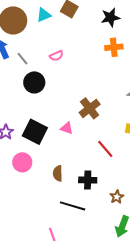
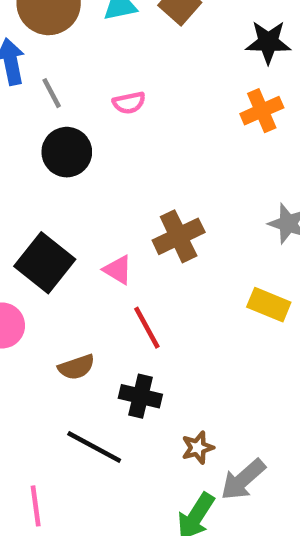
orange cross: (114, 47) -> (262, 111), turned -30
red line: (105, 149) -> (147, 328), moved
brown semicircle: (58, 173) -> (76, 367), turned -119

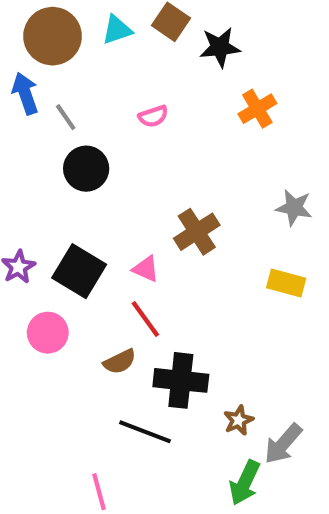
black star: (268, 42) -> (220, 47), moved
pink semicircle: (129, 103) -> (153, 116), moved
red line: (147, 328) -> (145, 319), moved
black cross: (140, 396) -> (181, 380), size x1.4

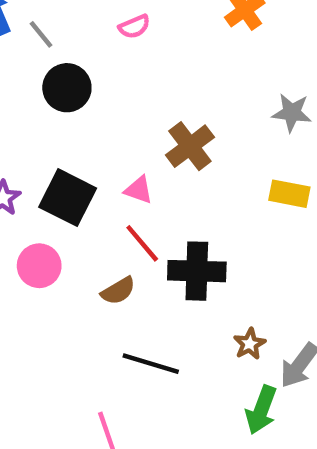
black cross: (181, 380) -> (197, 271), moved

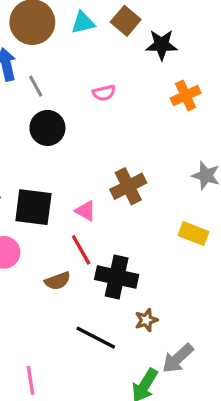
black square: (68, 198) -> (33, 207), turned -30
brown star: (250, 344) -> (146, 320), moved
black line: (151, 364) -> (96, 338), moved

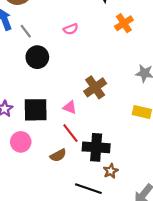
brown star: (146, 320) -> (111, 171), moved

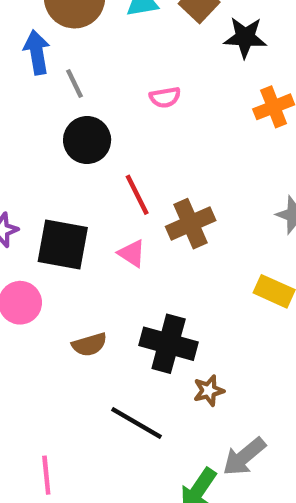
red line: (70, 133) -> (137, 195), moved
brown star: (111, 171) -> (209, 391), moved

